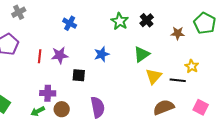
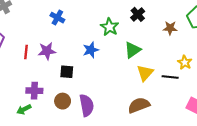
green star: (120, 21) -> (110, 27), moved
brown semicircle: (164, 107) -> (139, 105), moved
brown circle: (62, 109) -> (63, 101), moved

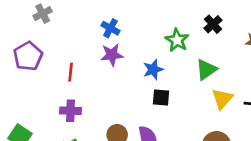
purple star: (47, 51) -> (112, 55), moved
black square: (67, 72) -> (161, 97), moved
purple cross: (34, 91) -> (71, 111), moved

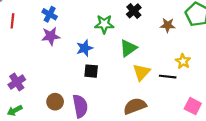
green star: (177, 40) -> (104, 24), turned -30
red line: (71, 72) -> (12, 21), moved
purple cross: (71, 111) -> (17, 82), turned -35

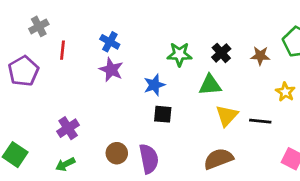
black cross: (134, 11) -> (221, 53), moved
purple star: (51, 36) -> (111, 70), turned 30
green triangle: (128, 48) -> (210, 85), turned 30
yellow star: (183, 61) -> (285, 92), moved

